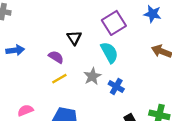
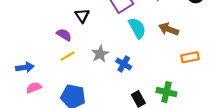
blue arrow: (15, 50) -> (25, 67), moved
cyan semicircle: (109, 52) -> (137, 28), moved

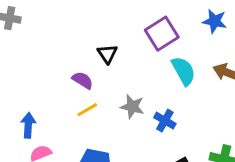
gray star: (100, 54) -> (132, 107), turned -30
blue arrow: (25, 67) -> (28, 125), turned -78

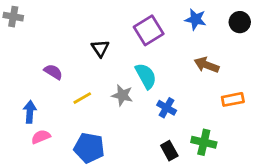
cyan semicircle: (183, 71) -> (146, 76), moved
purple semicircle: (83, 80) -> (53, 72), moved
blue cross: (165, 121) -> (167, 108), moved

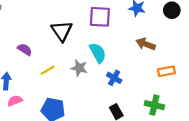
purple square: (149, 30) -> (100, 17), turned 35
black triangle: (100, 48) -> (62, 31), size x1.5
green cross: (204, 142) -> (154, 105), moved

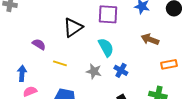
black triangle: (62, 31) -> (73, 27), turned 30
gray star: (79, 68) -> (94, 71), moved
yellow line: (48, 70) -> (60, 63), turned 48

